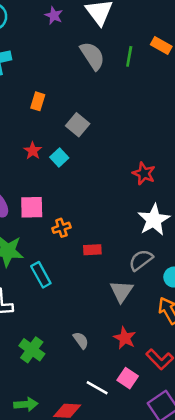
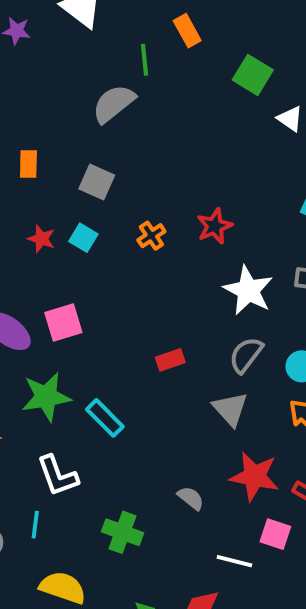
orange rectangle: (161, 45) -> (187, 31), turned 48
gray semicircle: (92, 56) -> (114, 104), moved, turned -80
red star: (144, 173) -> (215, 226), turned -30
orange cross: (61, 228) -> (151, 236), moved
red star: (125, 338) -> (254, 476), size x1.4

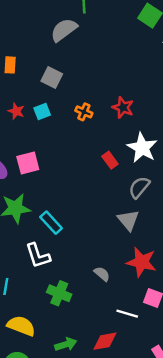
red star: (215, 226) -> (123, 107), turned -30
orange cross: (151, 236) -> (84, 112), turned -35
cyan square: (83, 238) -> (42, 112), turned 35
red rectangle: (170, 360) -> (110, 160), moved, turned 70
white L-shape: (58, 476) -> (38, 256), moved

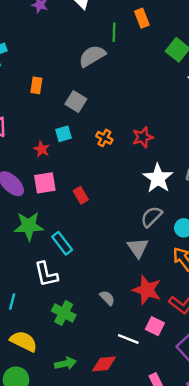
red star: (123, 107) -> (143, 137), turned 30
red star: (16, 111) -> (42, 149), moved
red rectangle: (110, 160) -> (81, 195), moved

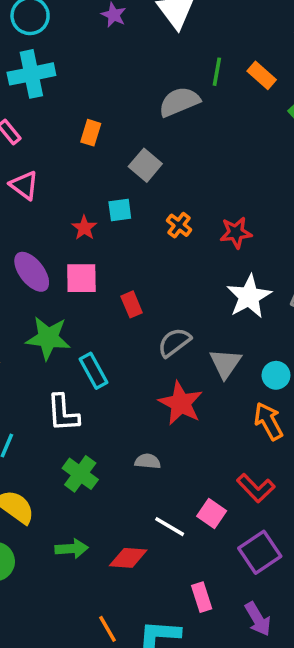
orange rectangle: (142, 18) -> (262, 75), moved, turned -36
gray semicircle: (151, 217) -> (174, 342), moved
gray triangle: (138, 248) -> (225, 363), moved
red star: (147, 290) -> (181, 403), moved
gray semicircle: (107, 298) -> (148, 461), turned -49

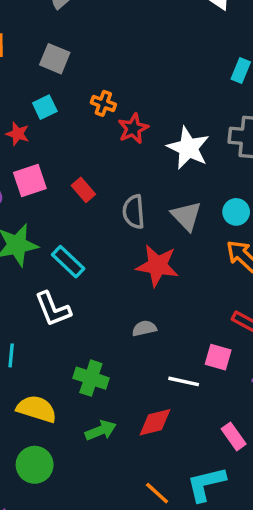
red star: (236, 233) -> (133, 128), moved
gray semicircle: (174, 342) -> (134, 212), turned -40
green cross: (80, 474) -> (91, 378), moved

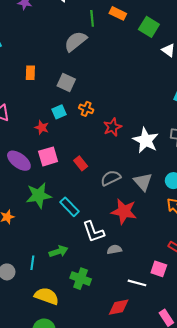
orange cross: (103, 103) -> (86, 109), moved
gray semicircle: (134, 212) -> (111, 178), turned 66
white L-shape: (53, 309) -> (93, 232), moved
green arrow: (101, 430) -> (59, 251), moved

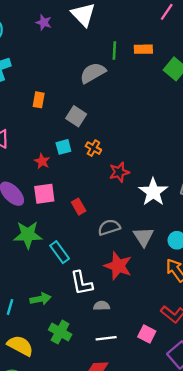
orange rectangle: (118, 13) -> (143, 49), turned -35
white line: (137, 283) -> (106, 338), moved, turned -30

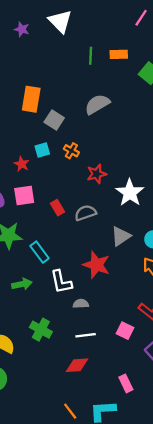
gray semicircle: (93, 73) -> (97, 104), moved
orange rectangle: (39, 100) -> (31, 99), moved, size x1.6
gray semicircle: (109, 227) -> (85, 213), moved
gray triangle: (143, 237) -> (121, 236), turned 30
green arrow: (40, 299) -> (22, 284), moved

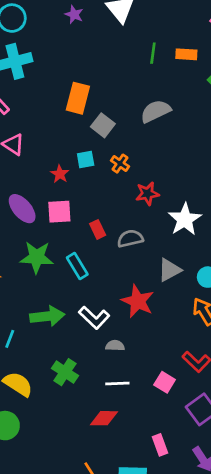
cyan rectangle: (40, 252) -> (77, 266), moved
white L-shape: (61, 282) -> (94, 318), turned -40
green arrow: (22, 284) -> (47, 316), size x1.4

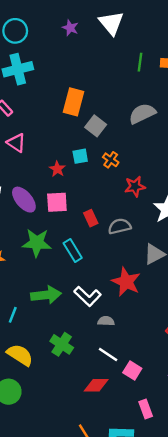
pink square: (165, 382) -> (132, 371), moved
white line: (117, 383) -> (108, 355), turned 36

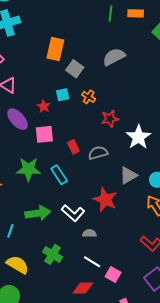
purple ellipse: (24, 200) -> (18, 119), moved

